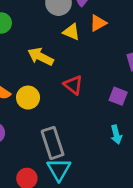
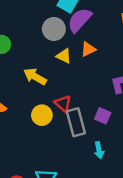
yellow circle: (28, 98) -> (42, 115), moved
gray rectangle: (53, 143) -> (76, 122), moved

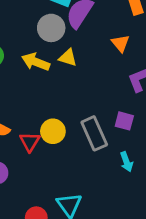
orange triangle: (88, 49) -> (121, 43), moved, turned -35
yellow arrow: (35, 77) -> (36, 62), moved
red triangle: (63, 104) -> (30, 142), moved, turned 30

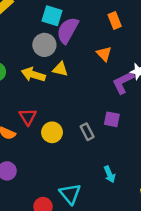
gray rectangle: (94, 133) -> (87, 132), size x0.6
red triangle: (30, 142) -> (28, 117), moved
cyan arrow: (126, 162) -> (110, 174), moved

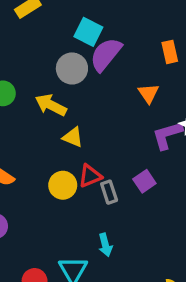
yellow triangle: (60, 69) -> (73, 137), moved
red triangle: (28, 117) -> (90, 176), moved, turned 30
purple square: (112, 119) -> (144, 181), turned 35
cyan arrow: (110, 174) -> (105, 245), moved

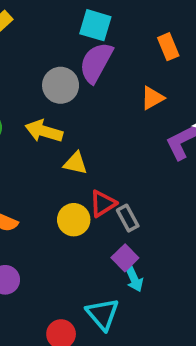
cyan square: (88, 32) -> (95, 25), moved
orange triangle: (149, 93) -> (152, 98), turned 45
purple square: (144, 181) -> (125, 258), moved

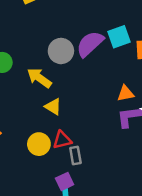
cyan square: (95, 25) -> (119, 37), moved, turned 35
orange triangle: (152, 98) -> (125, 93), moved

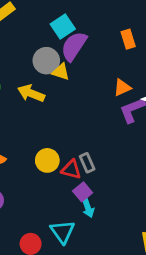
cyan square: (119, 37) -> (63, 26), moved
yellow triangle: (53, 107) -> (61, 72), moved
red triangle: (62, 140) -> (71, 170), moved, turned 42

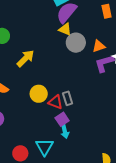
gray circle: (46, 61) -> (76, 43), moved
yellow triangle: (61, 72) -> (65, 29), moved
yellow arrow: (31, 93) -> (25, 58), moved, turned 108

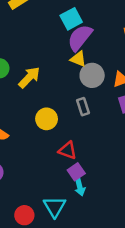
yellow arrow: (25, 58) -> (29, 77), moved
yellow circle: (39, 94) -> (47, 119), moved
gray rectangle: (68, 98) -> (83, 107), moved

